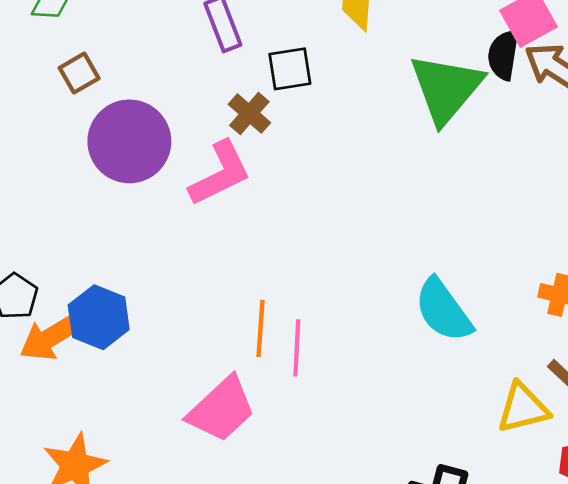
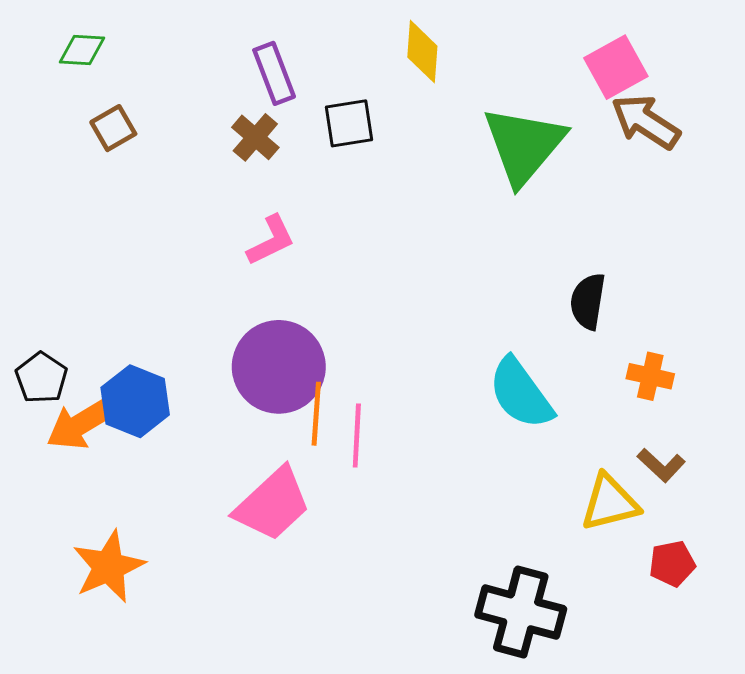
black semicircle: (503, 55) -> (588, 301), moved
brown cross: (249, 113) -> (255, 137), moved
purple circle: (129, 141) -> (279, 367), moved
pink L-shape: (220, 173) -> (271, 240), size x0.7

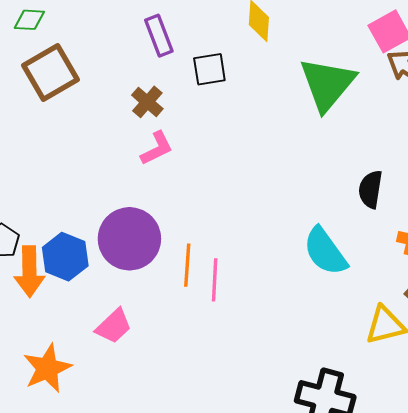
brown square: (113, 128) -> (50, 72), size x1.8
brown cross: (255, 137) -> (147, 102), moved
purple circle: (279, 367) -> (129, 239), moved
orange arrow: (82, 423) -> (29, 271), turned -60
pink trapezoid: (273, 504) -> (114, 326), moved, size x0.7

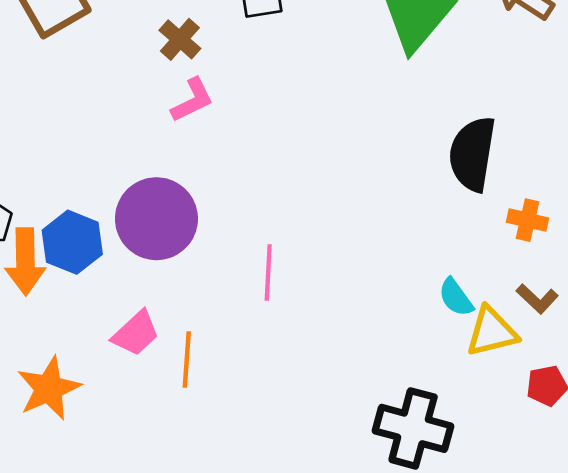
black semicircle: (370, 189) -> (472, 154), size x1.5
cyan semicircle: (325, 251) -> (456, 297), moved, size x0.6
orange line: (187, 265) -> (187, 359), moved

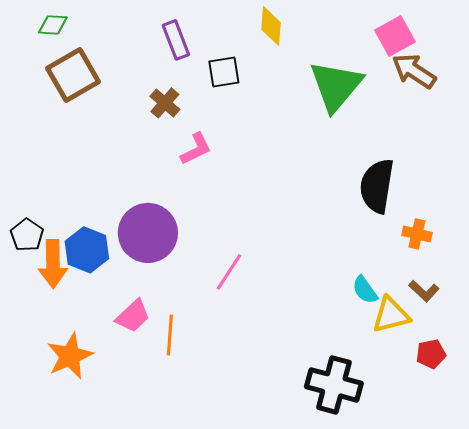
pink L-shape: (192, 100) -> (196, 149), moved
pink line: (268, 273) -> (229, 272), turned 30

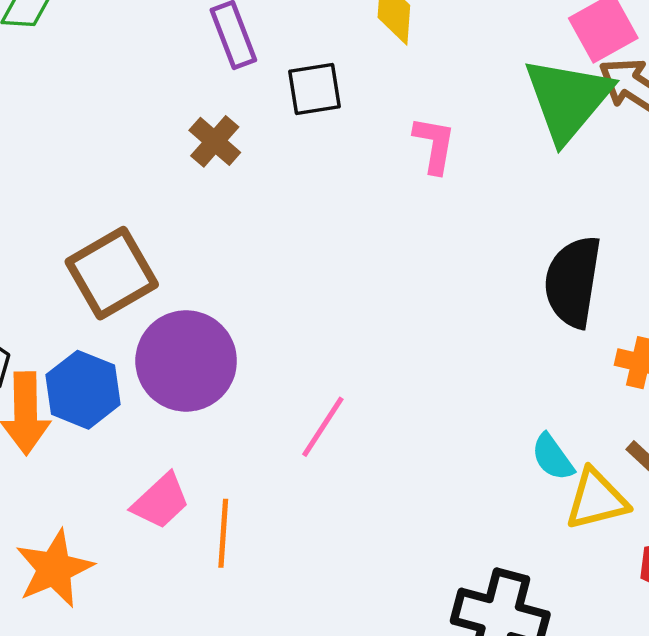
brown square: (73, 75) -> (112, 273), moved
green triangle: (336, 86) -> (568, 99), moved
pink L-shape: (196, 149) -> (434, 145), moved, turned -54

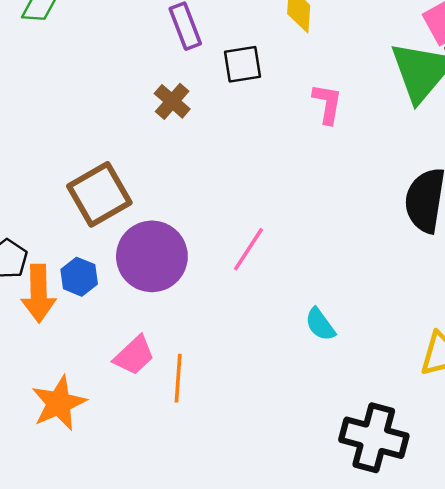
blue hexagon: (83, 390) -> (79, 277), size x0.7
pink line: (323, 427) -> (249, 249), moved
cyan semicircle: (553, 457) -> (320, 324), moved

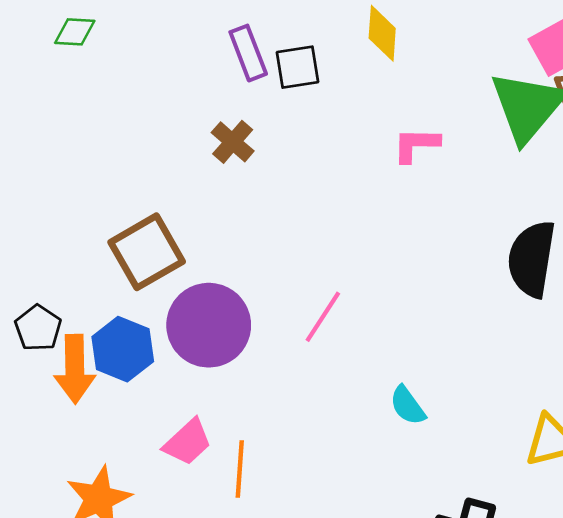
black square: (243, 64) -> (298, 67), moved
pink L-shape: (327, 104) -> (416, 145), turned -99
blue hexagon: (79, 277) -> (123, 349), size x1.4

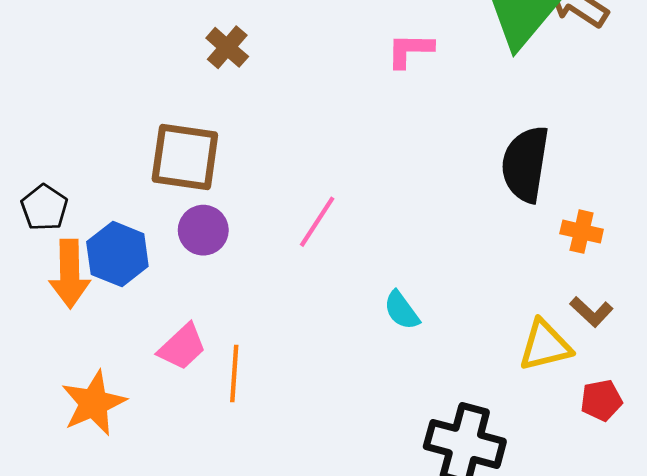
brown square: (147, 252) -> (185, 157), moved, turned 38
purple circle: (209, 325) -> (203, 230), size x0.6
black pentagon: (38, 328) -> (44, 208), moved

